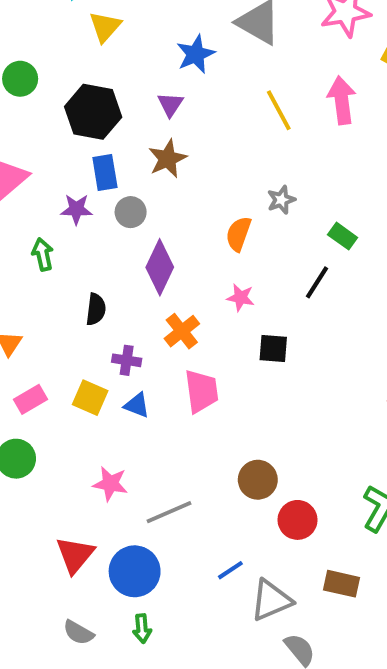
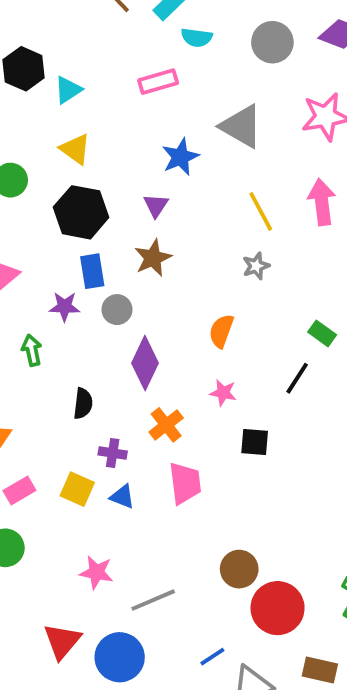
yellow triangle: (105, 27) -> (75, 149), moved, turned -36
gray star: (281, 200) -> (256, 266), moved
red circle: (298, 520) -> (278, 608), size x1.4

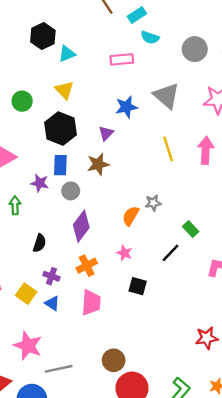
gray star: (256, 266) -> (153, 203), moved
pink star: (96, 572) -> (28, 346), size x1.4

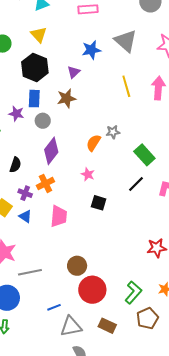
green rectangle: (191, 229) -> (144, 155), size x1.5
black line: (170, 253) -> (136, 184), moved
orange cross: (87, 266) -> (45, 183), moved

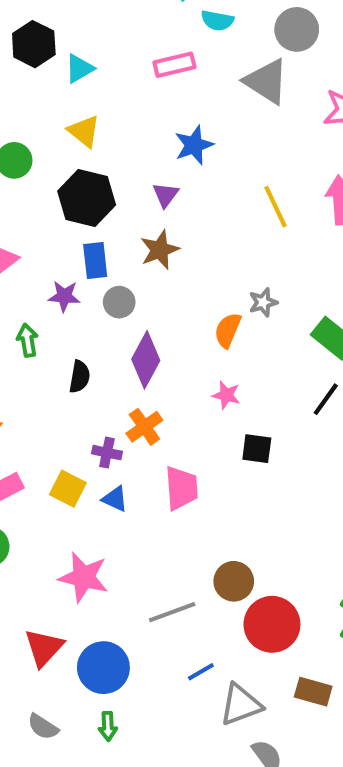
gray triangle: (126, 41) -> (266, 81), moved
black semicircle: (15, 165) -> (80, 377), moved
gray line: (30, 272) -> (172, 612), moved

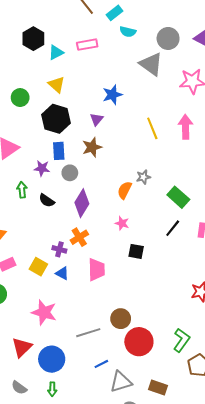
pink rectangle: (174, 65) -> (87, 45), moved
black semicircle: (80, 377) -> (47, 200), moved, turned 112
brown rectangle: (313, 692) -> (158, 388), moved

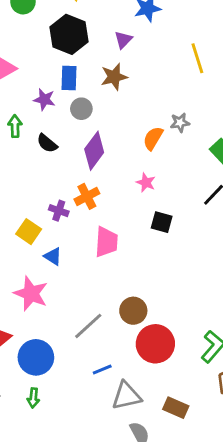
blue triangle: (62, 273) -> (53, 256), moved
gray line: (88, 333) -> (88, 326), turned -30

